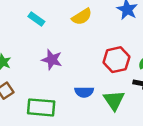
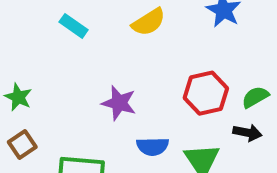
purple star: (52, 60) -> (119, 103), moved

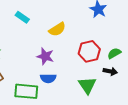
yellow semicircle: (149, 22) -> (57, 29), moved
blue semicircle: (153, 146) -> (48, 78), moved

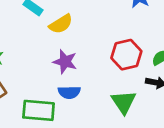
yellow semicircle: (57, 29) -> (61, 24), moved

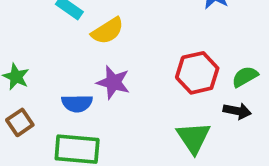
blue semicircle: (69, 92) -> (77, 103), moved

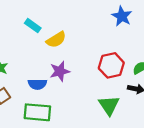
purple star: (113, 82) -> (60, 71), turned -30

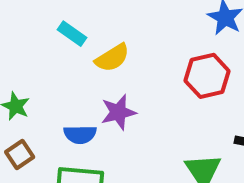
red hexagon: (111, 65) -> (207, 76), moved

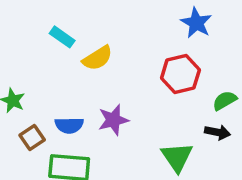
purple star: (118, 112) -> (113, 120), moved
brown square: (20, 155) -> (32, 138), moved

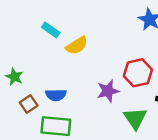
red hexagon: (180, 74) -> (138, 73), moved
purple star: (113, 120) -> (108, 91), moved

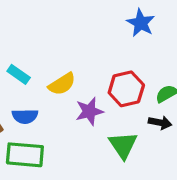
cyan rectangle: (51, 30) -> (19, 74), moved
yellow semicircle: (77, 46) -> (62, 84), moved

